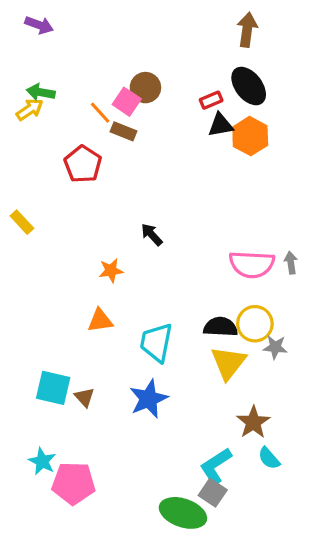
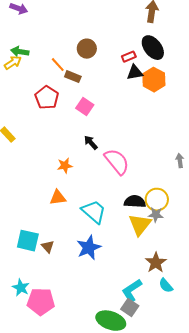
pink square: (127, 102) -> (85, 107), moved
pink semicircle: (252, 264) -> (117, 162), moved, turned -132
cyan trapezoid: (156, 342) -> (94, 212), turned 120
gray star: (275, 347) -> (156, 215), moved

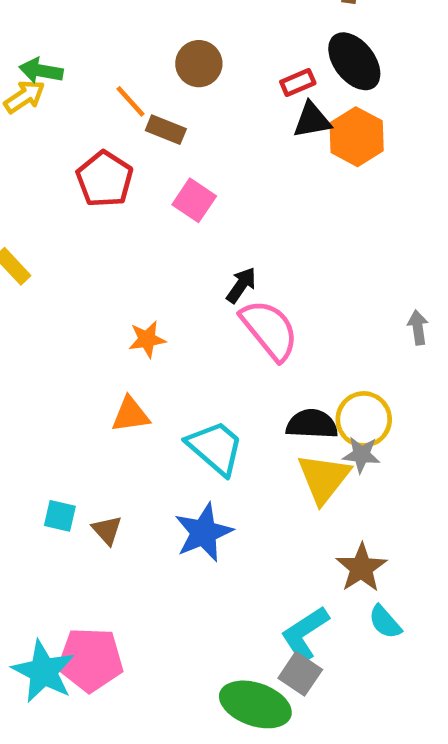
black arrow: (91, 143) -> (241, 285), moved, turned 77
cyan square: (28, 241) -> (60, 516), size x0.6
cyan star: (21, 288) -> (43, 671), moved, size x1.5

